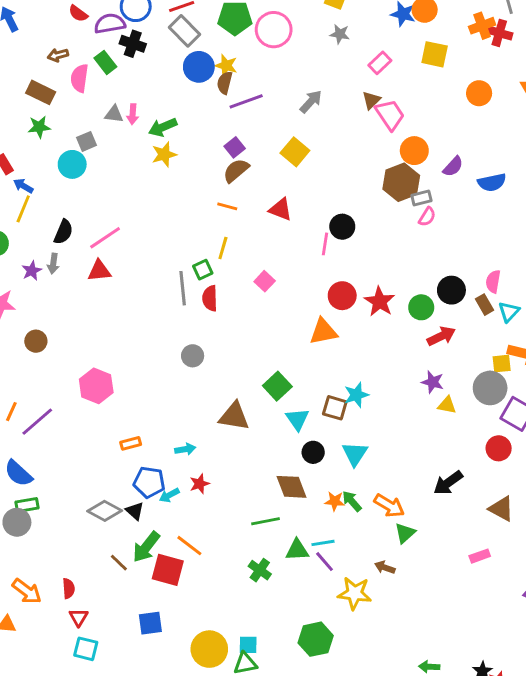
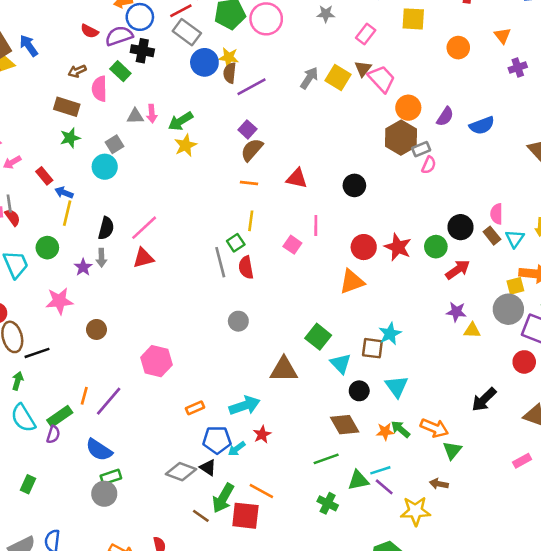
yellow square: (295, 152) -> (338, 78), moved
pink line: (325, 244) -> (316, 225), moved
cyan arrow: (185, 449) -> (245, 406), size x1.6

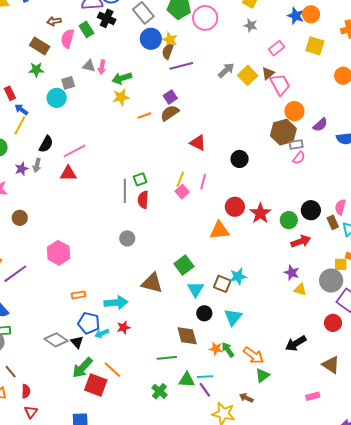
orange line: (249, 183) -> (144, 115), moved, turned -40
yellow line: (251, 221) -> (180, 179), moved
brown line: (201, 516) -> (11, 372), moved

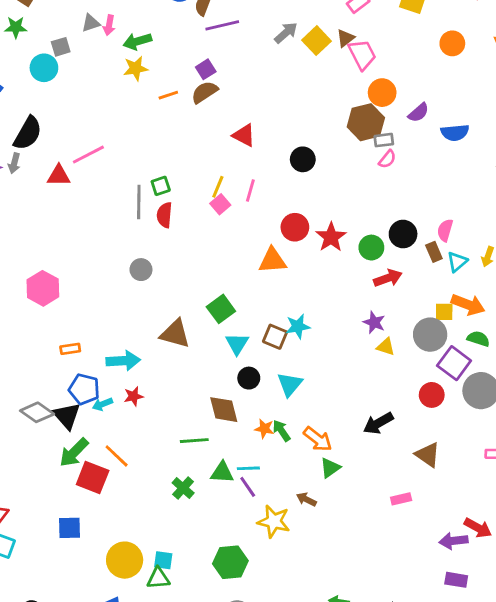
gray triangle: (89, 66) -> (91, 23), turned -32
black semicircle: (46, 144) -> (28, 133), size x1.4
pink line: (75, 151) -> (88, 155), moved
black triangle: (77, 342) -> (67, 416), size x1.5

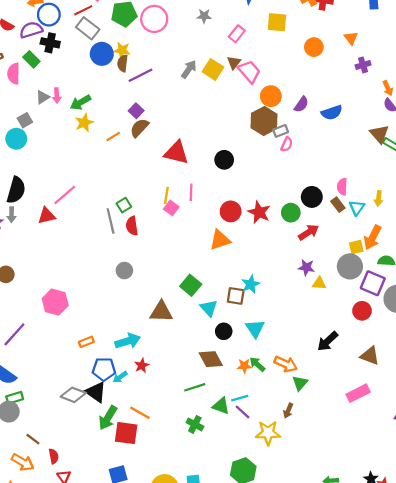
red triangle: (244, 135) -> (176, 153), size x1.4
orange arrow: (468, 305) -> (373, 237), turned 110
green triangle: (222, 472) -> (221, 406), turned 30
brown arrow: (306, 499) -> (288, 411), turned -80
pink rectangle: (401, 499) -> (358, 393), size x1.5

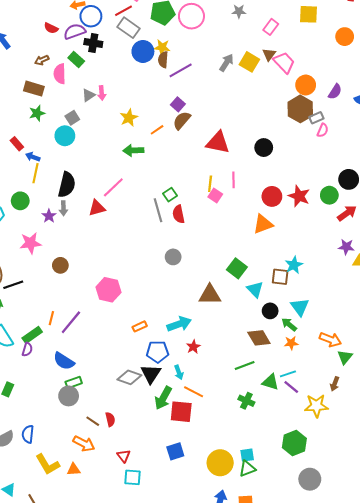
green arrow: (81, 102) -> (133, 151), moved, turned 30
green arrow: (257, 364) -> (289, 324), moved
cyan arrow: (120, 377) -> (179, 372), moved, turned -72
black triangle: (96, 392) -> (151, 374), turned 30
red semicircle: (54, 456) -> (110, 419), moved

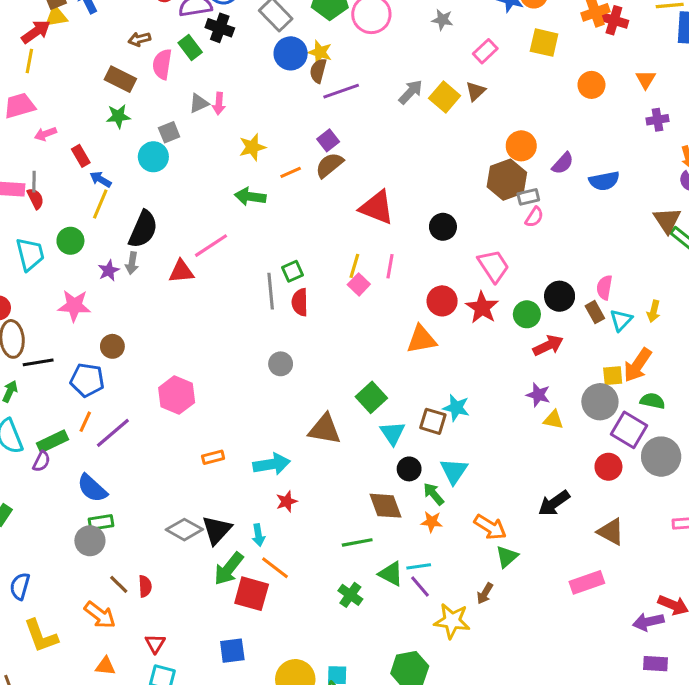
pink trapezoid: (284, 62) -> (493, 266), moved
cyan star: (294, 265) -> (456, 408), turned 30
blue pentagon: (158, 352) -> (87, 380), moved
orange triangle: (74, 469) -> (105, 666), moved

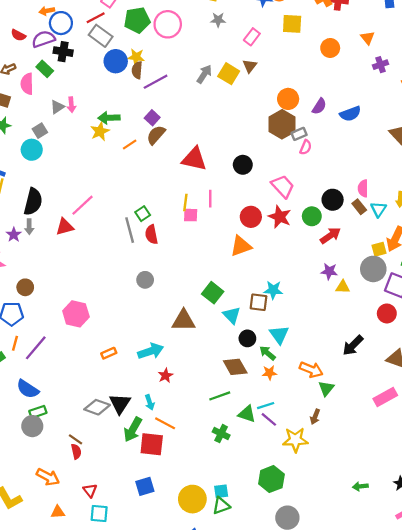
green arrow: (250, 197) -> (109, 118), moved
pink square: (359, 284) -> (191, 215), turned -32
brown line: (119, 584) -> (75, 439), moved

